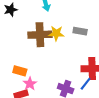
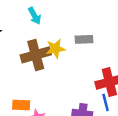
blue line: (86, 84) -> (106, 102), turned -40

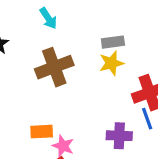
yellow star: (56, 49) -> (111, 63), moved

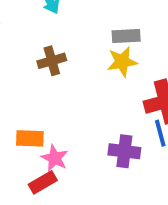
brown cross: (54, 67) -> (52, 61), size x0.6

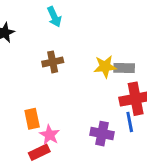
gray rectangle: (126, 36) -> (124, 68), moved
orange rectangle: (30, 138) -> (32, 119), turned 72

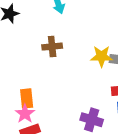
pink star: (50, 135) -> (25, 114), moved

